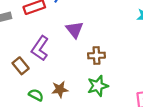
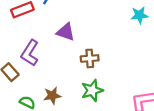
purple triangle: (75, 30) -> (66, 32), turned -30

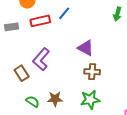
purple triangle: (66, 32) -> (86, 48), moved

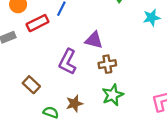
purple L-shape: (41, 59) -> (68, 62), moved

